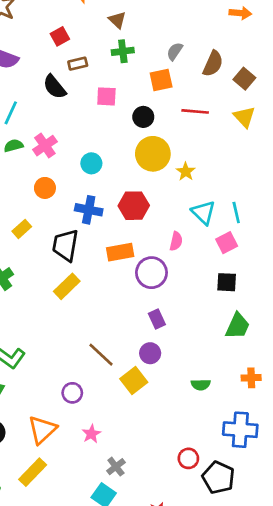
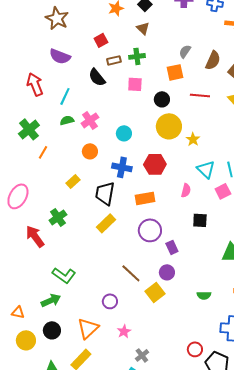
green cross: (123, 51) -> (137, 56), moved
purple circle: (151, 273) -> (150, 230), moved
black square: (227, 282) -> (200, 220), moved

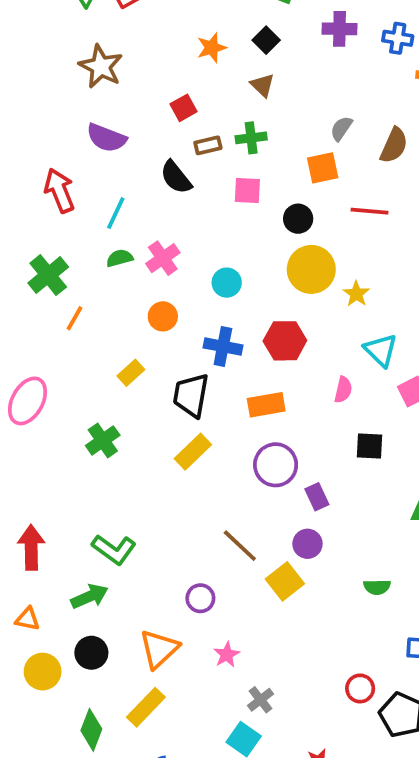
red arrow: (35, 236) -> (31, 548), moved, turned 35

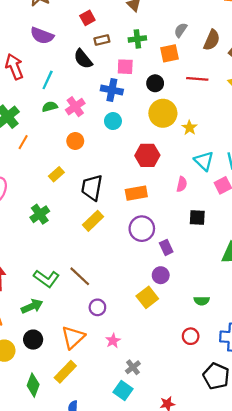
green cross: (251, 138) -> (137, 39), moved
blue cross: (223, 346) -> (112, 90), moved
brown line: (240, 546) -> (80, 276), moved
red circle: (360, 688) -> (191, 336), moved

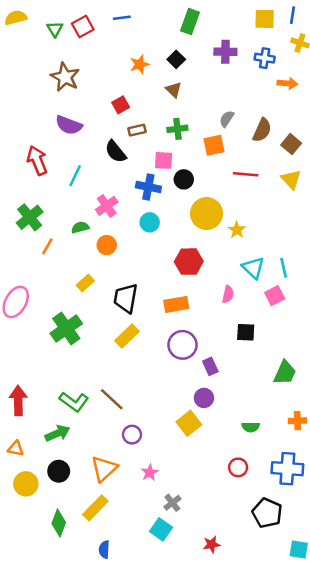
black circle: (155, 83) -> (184, 179), moved
green semicircle: (50, 107) -> (80, 227), moved
green cross: (40, 214) -> (66, 328), size x1.4

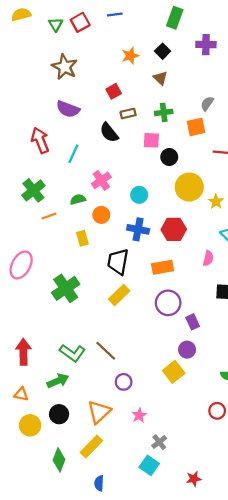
blue cross: (148, 187) -> (138, 229), moved
orange line: (47, 246) -> (49, 216), turned 40
yellow rectangle: (85, 283) -> (82, 238), moved, turned -64

